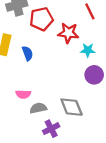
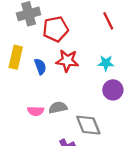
red star: (68, 33) -> (67, 61), moved
gray semicircle: (38, 108) -> (58, 108), moved

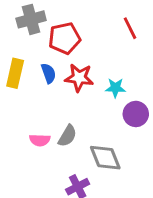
cyan star: (106, 63) -> (115, 88), moved
blue semicircle: (40, 67) -> (48, 73), moved
gray semicircle: (58, 108) -> (67, 136), turned 132

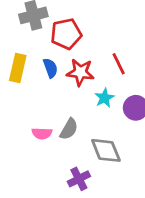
red line: (130, 28) -> (119, 64), moved
cyan star: (115, 88) -> (104, 98), moved, turned -30

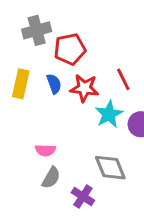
cyan star: (104, 98) -> (109, 114), size x1.4
gray semicircle: (69, 129) -> (51, 178), moved
purple cross: (79, 179) -> (83, 196), turned -30

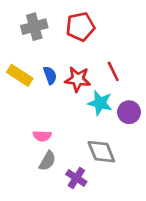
red pentagon: (70, 49) -> (80, 27), moved
yellow rectangle: (21, 84) -> (20, 75), turned -70
cyan star: (109, 114) -> (100, 103), turned -30

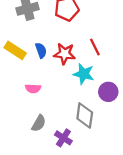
purple circle: (129, 112) -> (108, 92), moved
pink semicircle: (42, 136) -> (33, 88), moved
gray diamond: (101, 152) -> (85, 115), turned 30

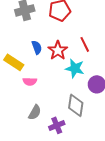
yellow rectangle: (15, 50) -> (14, 62), moved
red star: (65, 54) -> (58, 50), turned 30
purple cross: (63, 138) -> (57, 125), turned 35

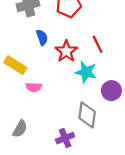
blue semicircle: (37, 47) -> (42, 37), moved
gray semicircle: (35, 112) -> (20, 129), moved

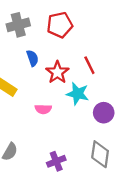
pink semicircle: (34, 87) -> (43, 109), moved
gray diamond: (87, 115) -> (100, 154), moved

